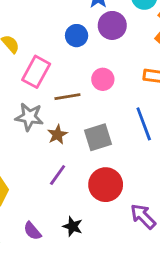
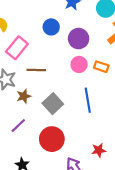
purple circle: (112, 25) -> (79, 39), moved
pink circle: (103, 79) -> (79, 64), moved
gray square: (98, 137) -> (53, 104), turned -36

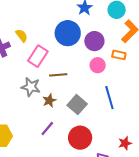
blue circle: (51, 27) -> (68, 33), size x1.6
orange rectangle: (101, 67) -> (119, 55), moved

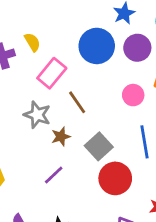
purple circle: (94, 41) -> (137, 48), moved
brown line: (58, 75) -> (77, 102), turned 54
red circle: (80, 138) -> (115, 178), moved

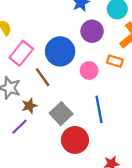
blue circle: (97, 46) -> (60, 51), moved
purple line: (54, 175) -> (20, 127), moved

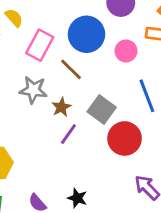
purple line: (20, 127) -> (68, 134), moved

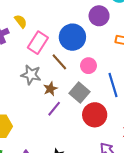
pink circle: (126, 51) -> (88, 66), moved

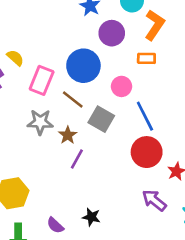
pink circle: (88, 66) -> (121, 86), moved
gray square: (80, 93) -> (101, 119), moved
red circle: (95, 115) -> (147, 152), moved

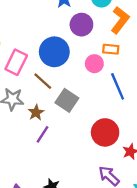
pink circle: (121, 86) -> (94, 64), moved
blue line: (145, 116) -> (118, 86), moved

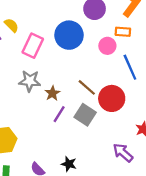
brown line: (43, 81) -> (87, 87), moved
gray square: (67, 100) -> (85, 115), moved
red circle: (105, 132) -> (112, 98), moved

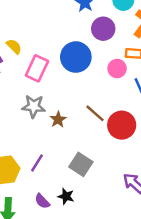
purple line: (59, 114) -> (37, 163), moved
gray square: (85, 115) -> (81, 164), moved
black star: (69, 164) -> (66, 196), moved

